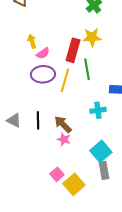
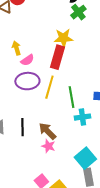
yellow star: (92, 37) -> (63, 38), moved
green line: (87, 69) -> (71, 97), moved

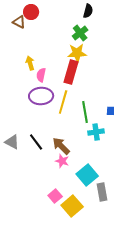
green cross: (78, 12) -> (80, 33), moved
pink semicircle: (27, 60) -> (41, 75), turned 136
black line: (22, 127) -> (36, 142), turned -36
cyan square: (85, 158) -> (87, 175), moved

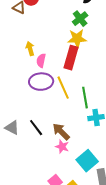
yellow line: (63, 102) -> (63, 88), turned -40

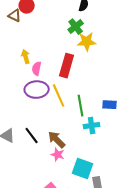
yellow star: (77, 39) -> (87, 42), moved
cyan square: (87, 161) -> (83, 169), turned -30

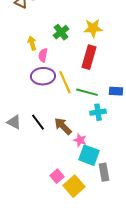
green cross: (76, 27) -> (61, 32), moved
red rectangle: (67, 66) -> (89, 57), moved
green line: (81, 106) -> (87, 92), turned -65
pink star: (58, 155) -> (80, 140), moved

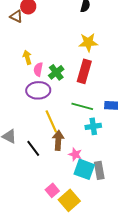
green cross: (61, 32) -> (56, 72), moved
yellow line: (65, 82) -> (51, 121), moved
black line: (38, 122) -> (33, 148), moved
brown arrow: (63, 126) -> (58, 140), turned 48
gray rectangle: (104, 172) -> (99, 170), moved

